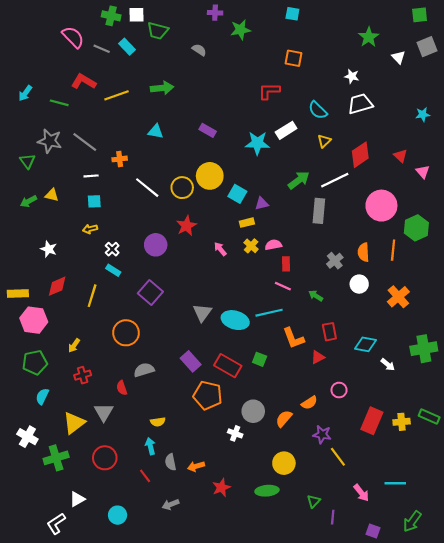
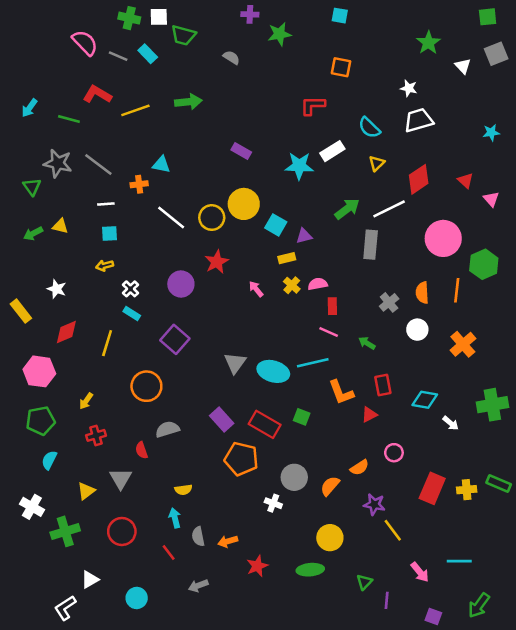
cyan triangle: (156, 131) -> (161, 165), moved
yellow rectangle: (18, 294) -> (21, 311), moved, turned 54
yellow triangle: (74, 423) -> (86, 491), size x0.7

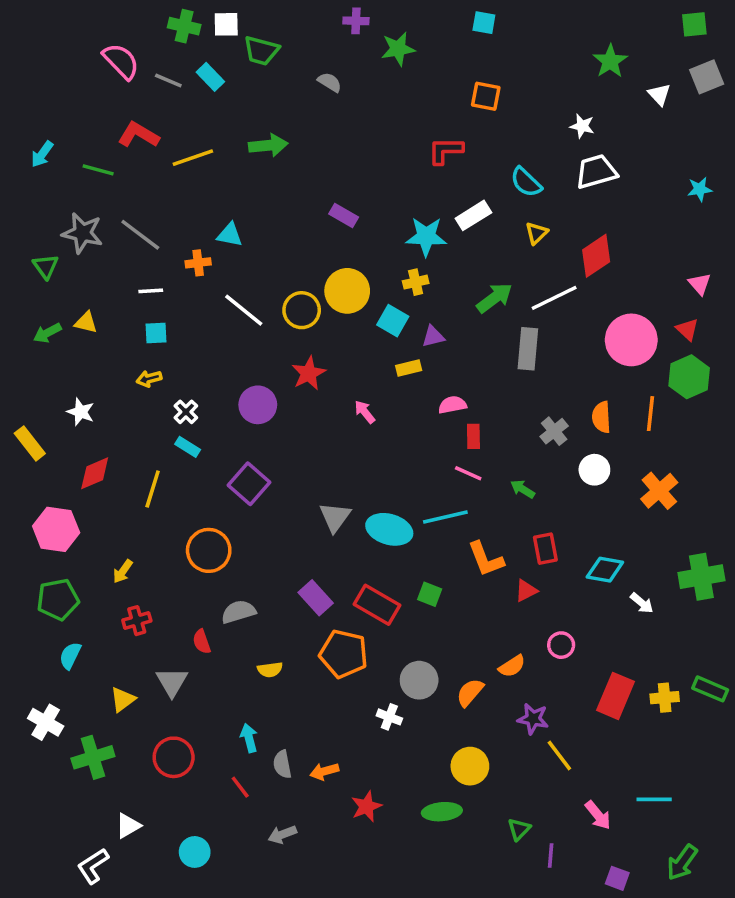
red triangle: (465, 181) -> (687, 329), moved
yellow cross: (292, 285) -> (416, 282), moved, turned 35
yellow semicircle: (183, 490) -> (270, 670), moved

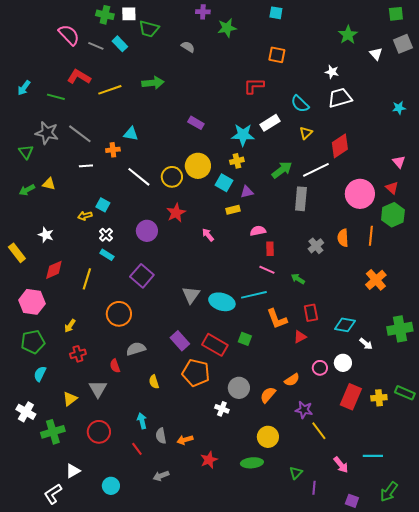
cyan square: (156, 333) -> (103, 205), moved, turned 32
white circle: (594, 470) -> (343, 363), moved
yellow semicircle: (270, 670) -> (154, 382), turned 80

